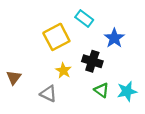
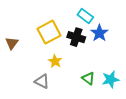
cyan rectangle: (84, 18) -> (85, 16), moved
black cross: (92, 61) -> (76, 37), moved
brown triangle: (14, 77) -> (12, 43), moved

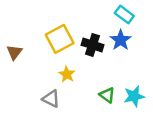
cyan rectangle: (85, 16) -> (124, 14), moved

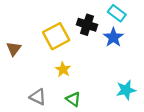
black cross: (93, 45) -> (87, 25), moved
green triangle: (107, 95) -> (73, 99), moved
gray triangle: (51, 99) -> (38, 97), moved

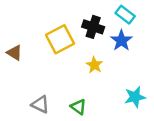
brown triangle: (14, 49) -> (14, 53), turned -35
yellow star: (63, 69) -> (94, 65), moved

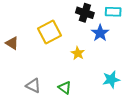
cyan rectangle: (125, 15) -> (113, 12), moved, turned -35
black cross: (93, 27) -> (85, 13), moved

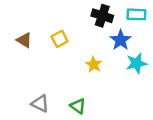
yellow square: (49, 32) -> (60, 39), size x0.6
brown triangle: (12, 43) -> (24, 40), moved
cyan star: (111, 80) -> (136, 63), moved

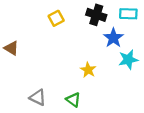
yellow square: (60, 39) -> (56, 18), moved
brown triangle: (24, 40) -> (11, 48), moved
yellow star: (94, 64) -> (88, 70), moved

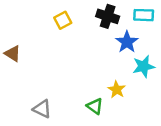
yellow star: (88, 70) -> (117, 90), moved
green triangle: (73, 100) -> (95, 106), moved

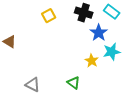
cyan rectangle: (144, 15) -> (112, 12), turned 35
yellow star: (117, 90) -> (92, 61), moved

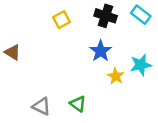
blue star: (99, 33) -> (101, 51), moved
green triangle: (74, 83) -> (78, 104), moved

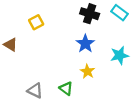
yellow square: (62, 20) -> (36, 22), moved
yellow star: (116, 76) -> (87, 71), moved

